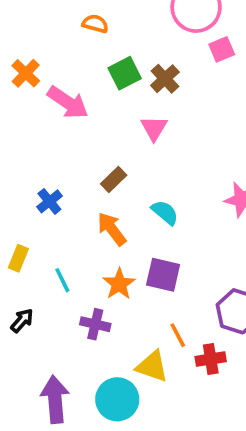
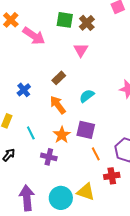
green square: (125, 73) -> (65, 20), turned 36
cyan semicircle: (165, 212) -> (87, 96), turned -77
orange line: (178, 335) -> (96, 154), moved
yellow triangle: (152, 366) -> (86, 192), moved

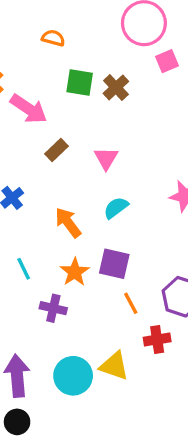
pink triangle: (81, 50) -> (106, 158), moved
brown rectangle: (59, 78) -> (57, 150), moved

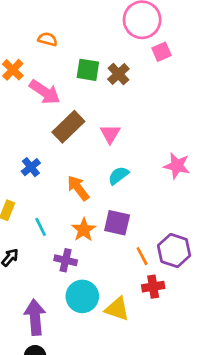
orange semicircle: (53, 38) -> (48, 39), moved
brown rectangle: (57, 150) -> (68, 127), size x1.6
orange line: (131, 303) -> (142, 256), moved
cyan circle: (73, 376) -> (82, 296), moved

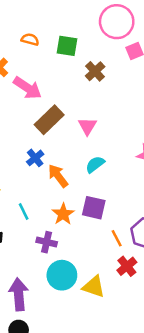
green square: (88, 70) -> (67, 46), moved
blue cross: (31, 167) -> (35, 158), moved
red cross: (153, 287) -> (127, 266), turned -30

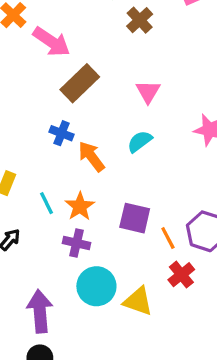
pink triangle: (87, 126) -> (148, 92), moved
blue cross: (35, 158) -> (61, 133), turned -30
purple square: (94, 208) -> (135, 218), moved
orange star: (63, 214) -> (80, 206), moved

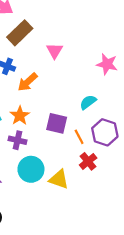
pink triangle: (148, 92) -> (54, 51), moved
cyan semicircle: (140, 141) -> (88, 102), moved
orange arrow: (91, 156) -> (28, 82), turned -95

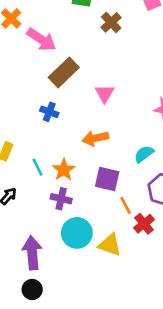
orange arrow: (28, 82) -> (95, 138), moved, turned 30
orange line: (79, 137) -> (126, 205), moved

